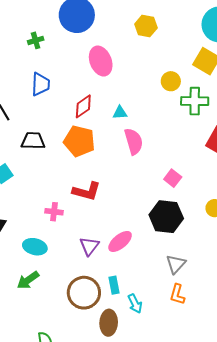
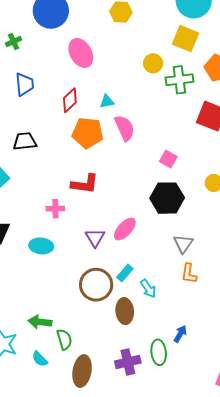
orange pentagon: (79, 141) -> (88, 133), moved
green arrow: (28, 280) -> (40, 322), moved, turned 50
cyan rectangle: (114, 285) -> (125, 273), turned 60

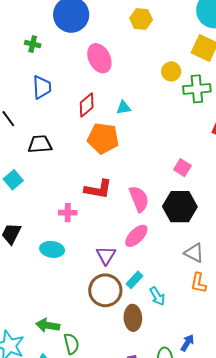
green cross: (14, 41) -> (33, 44), turned 35
pink semicircle: (125, 128) -> (139, 199), moved
purple triangle: (95, 238) -> (106, 255), moved
gray triangle: (183, 244) -> (194, 253), turned -40

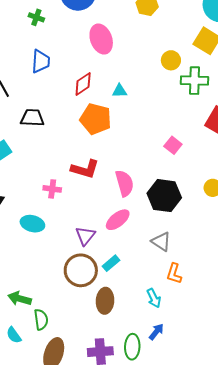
pink square: (182, 168) -> (173, 145), moved
gray triangle: (194, 253) -> (161, 242), moved
cyan arrow: (157, 296) -> (154, 298), moved

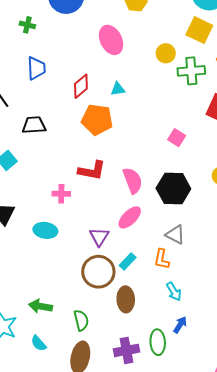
pink ellipse: (101, 39) -> (111, 40), moved
orange L-shape: (174, 274) -> (162, 259), moved
green semicircle: (41, 320) -> (81, 320), moved

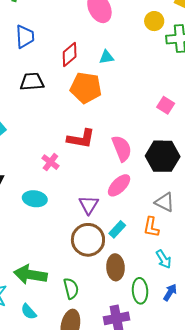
black trapezoid: (34, 125) -> (32, 82), moved
pink cross: (61, 194) -> (50, 162), turned 36
green arrow: (41, 306) -> (30, 275), size x1.4
green ellipse: (158, 342) -> (140, 291), moved

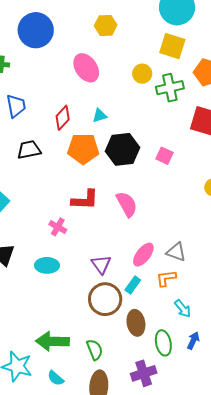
black hexagon: (163, 156) -> (123, 149), moved
pink ellipse: (119, 185) -> (143, 255), moved
orange L-shape: (151, 227) -> (166, 278), turned 80

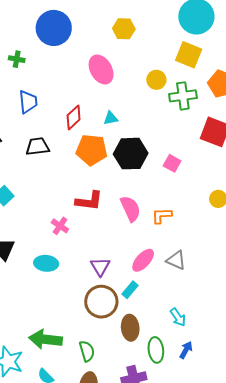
orange L-shape: (166, 278) -> (162, 216), moved

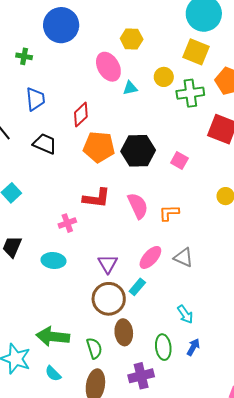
yellow hexagon: (124, 29) -> (132, 39), moved
cyan triangle: (111, 118) -> (130, 88), moved
black trapezoid: (37, 147) -> (45, 144), turned 30
pink cross: (60, 226) -> (67, 223), turned 36
brown ellipse: (130, 328) -> (124, 332), moved

